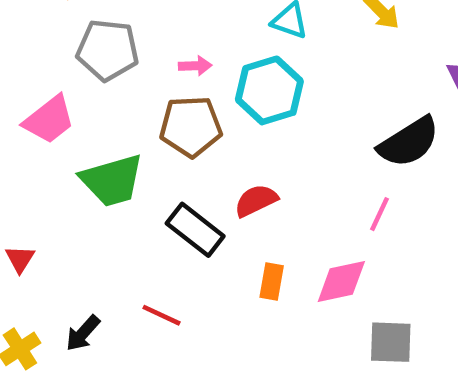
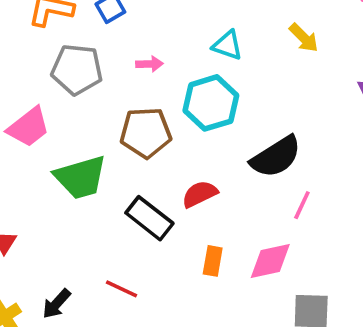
pink arrow: (195, 66) -> (149, 64), moved
black semicircle: (409, 142) -> (276, 157), moved

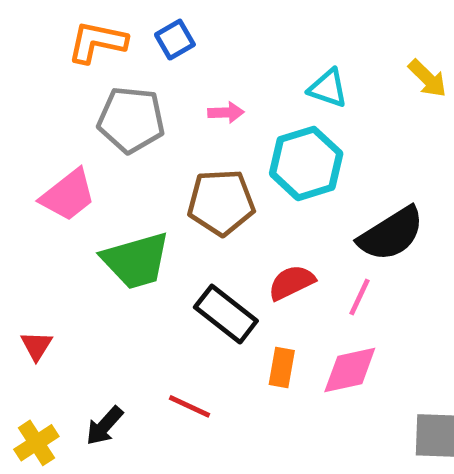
pink line: (302, 205) -> (360, 297), moved
orange rectangle: (213, 261) -> (282, 368), moved
pink diamond: (270, 261) -> (350, 370), moved

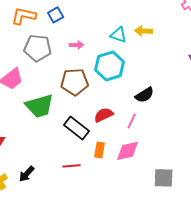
yellow arrow: (428, 78) -> (144, 31), moved, turned 138
black semicircle: (391, 234) -> (145, 95), size x0.7
red line: (189, 406) -> (72, 166), moved, turned -30

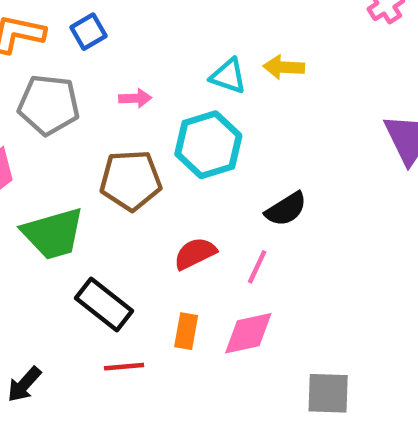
black rectangle: (77, 128) -> (104, 304), moved

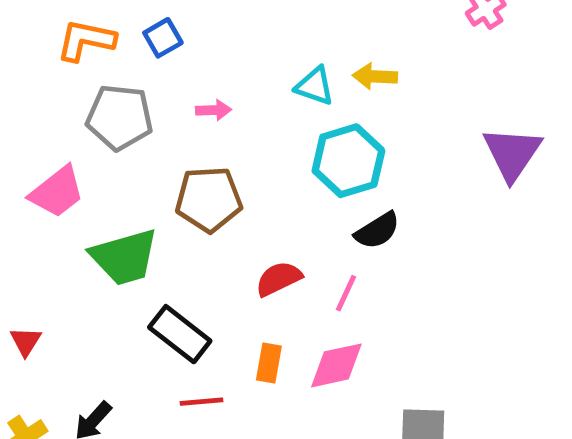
cyan hexagon: (208, 145) -> (348, 161), moved

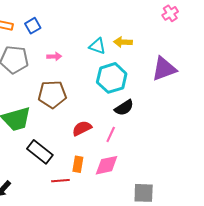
purple triangle: (512, 153) -> (164, 69), moved, turned 36
red line: (201, 402) -> (60, 181), moved

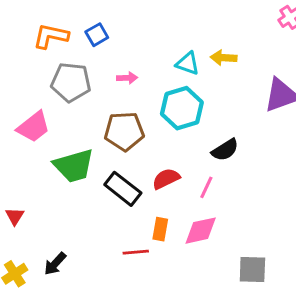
cyan hexagon: (112, 78) -> (182, 108), moved
black rectangle: (40, 152) -> (123, 189), moved

